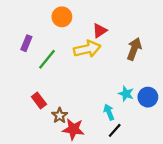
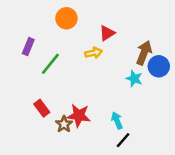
yellow arrow: (87, 49) -> (94, 53), size x0.6
cyan star: (126, 94) -> (134, 79), moved
blue circle: (148, 97) -> (159, 66), moved
red star: (73, 129) -> (79, 116), moved

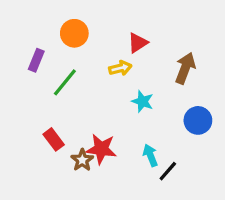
orange circle: (66, 18) -> (74, 33), moved
blue circle: (159, 66) -> (198, 120), moved
cyan star: (134, 79) -> (142, 101), moved
black line: (123, 140) -> (168, 171), moved

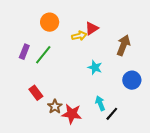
purple rectangle: (36, 60) -> (24, 52), moved
yellow arrow: (120, 68) -> (79, 36), moved
red star: (101, 149) -> (72, 114), moved

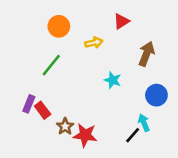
red triangle: (92, 28) -> (121, 21), moved
purple rectangle: (24, 52) -> (29, 104), moved
cyan arrow: (100, 103) -> (144, 123), moved

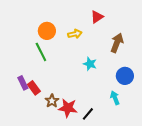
orange circle: (59, 26) -> (47, 31), moved
green line: (51, 65) -> (41, 52), turned -66
purple rectangle: (29, 104) -> (23, 83), turned -48
black line: (133, 135) -> (88, 114), moved

